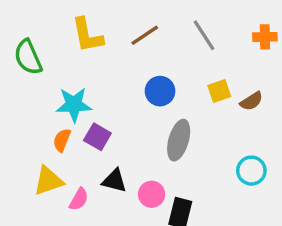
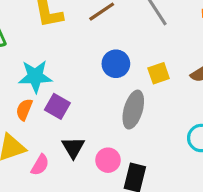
yellow square: (219, 91) -> (159, 73), moved
black triangle: (114, 181) -> (73, 148), turned 45

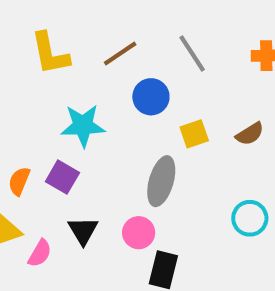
blue circle: (116, 64) -> (151, 97), moved
cyan star: (35, 76) -> (83, 126), moved
pink circle: (108, 160) -> (139, 233), moved

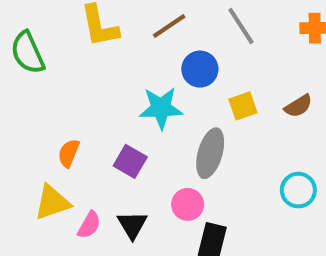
cyan star: (83, 126) -> (161, 108), moved
purple square: (62, 177) -> (130, 161), moved
black triangle: (83, 231) -> (132, 225), moved

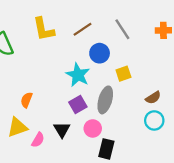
brown semicircle: (298, 106) -> (153, 98), moved
cyan star: (161, 108) -> (78, 75), turned 30
purple square: (130, 161) -> (78, 104), moved, turned 30
black triangle: (132, 225) -> (62, 130), moved

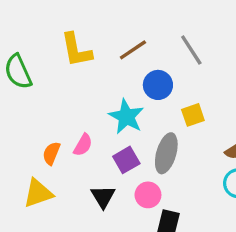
pink semicircle: (38, 140) -> (83, 145), moved

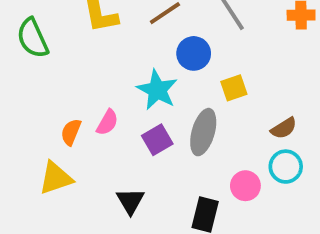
pink circle: (148, 195) -> (245, 186), moved
black triangle: (103, 197) -> (130, 201), moved

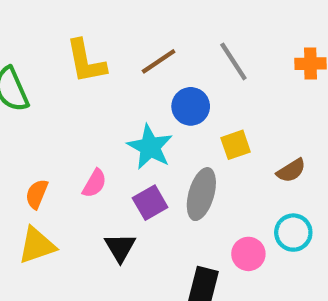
brown semicircle: (284, 128) -> (291, 171), moved
orange semicircle: (71, 132) -> (37, 194), moved
black triangle: (130, 201) -> (120, 248), moved

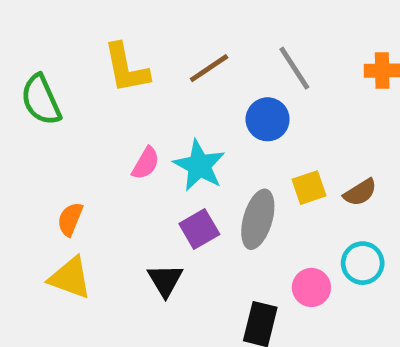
blue circle: (191, 106) -> (268, 119), moved
yellow square: (236, 145) -> (309, 188), moved
pink semicircle: (94, 183) -> (146, 163), moved
yellow triangle: (37, 245) -> (70, 278), turned 39

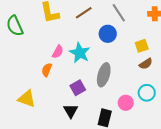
yellow square: (309, 188) -> (142, 46), moved
orange semicircle: (70, 219) -> (47, 70), moved
purple square: (199, 229) -> (78, 88), moved
black triangle: (165, 280) -> (71, 111), moved

